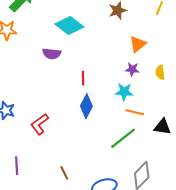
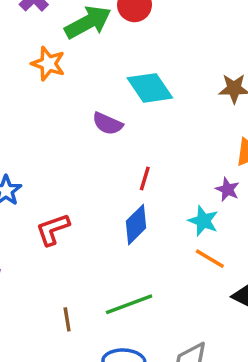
green line: (123, 138) -> (129, 304), moved

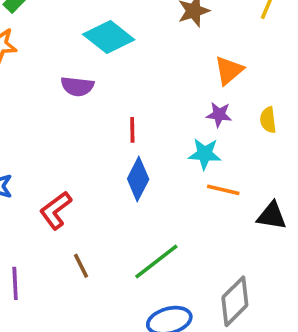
brown line: (67, 319) -> (81, 266), moved

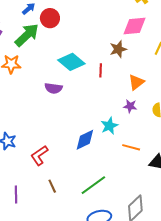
red line: (132, 130) -> (101, 70), moved
cyan star: (205, 154) -> (109, 126), moved, turned -30
blue diamond: (138, 179) -> (85, 140), turned 35

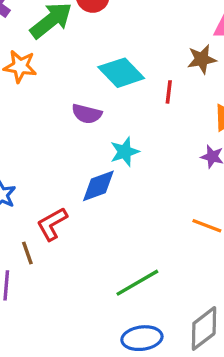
cyan star: (109, 126) -> (125, 152), moved
blue diamond: (85, 140) -> (98, 186), moved
brown line: (52, 186) -> (27, 253), moved

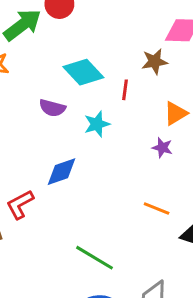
cyan star: (125, 152) -> (97, 124), moved
green line: (137, 283) -> (94, 258), turned 60

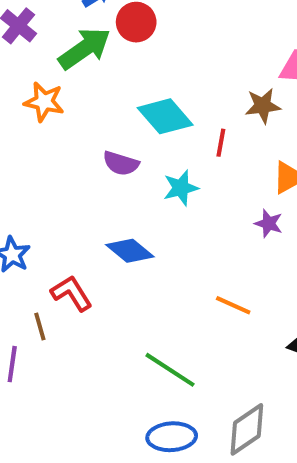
blue diamond: (61, 172) -> (130, 251), turned 56
red L-shape: (20, 204) -> (72, 293), turned 84
orange line: (157, 208) -> (233, 305), moved

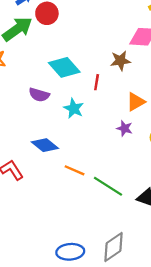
cyan star: (181, 188) -> (74, 108), turned -30
orange line: (233, 305) -> (75, 170), moved
green line: (170, 370) -> (108, 186), moved

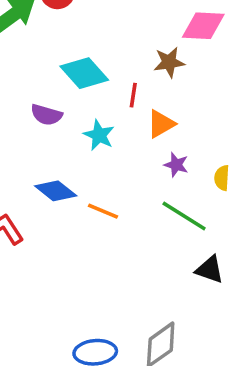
orange triangle: (136, 102) -> (161, 124), moved
orange line: (75, 170) -> (103, 211), moved
green line: (108, 186) -> (184, 216), moved

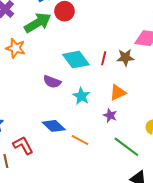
red line: (133, 95) -> (104, 58), moved
purple star: (176, 165) -> (110, 115), moved

